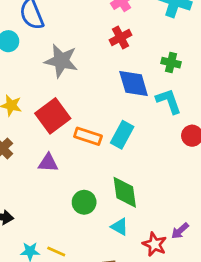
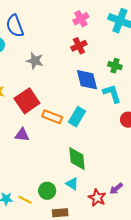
gray star: (61, 61) -> (35, 61), size x0.7
green circle: (84, 202) -> (47, 191), moved

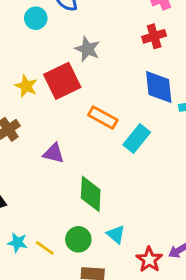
red square: (27, 101) -> (62, 81), moved
orange rectangle: (52, 117) -> (103, 118), moved
green diamond: (77, 159) -> (91, 194), moved

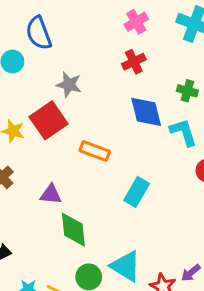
cyan rectangle: (137, 138) -> (137, 192), moved
green diamond: (91, 194) -> (73, 230), moved
cyan triangle: (116, 234) -> (126, 266), size x1.6

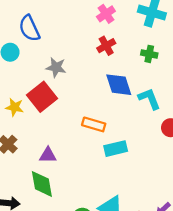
green cross: (187, 91) -> (149, 54), moved
orange rectangle: (95, 151) -> (94, 124), moved
cyan rectangle: (137, 192) -> (116, 149), turned 50
green diamond: (73, 230) -> (42, 184), moved

